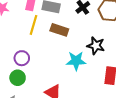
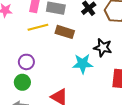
yellow line: (34, 25) -> (38, 27), turned 60

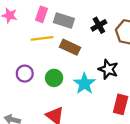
cyan star: (83, 64) -> (84, 84), turned 30
green circle: (22, 82) -> (54, 78), moved

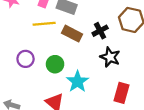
black cross: (99, 25) -> (100, 31), moved
cyan star: (84, 84) -> (78, 82), moved

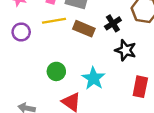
purple circle: (26, 59) -> (21, 32), moved
green circle: (55, 64) -> (56, 71), moved

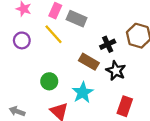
yellow line: (54, 21) -> (54, 34), turned 50
brown rectangle: (84, 29) -> (89, 62), moved

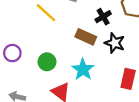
purple circle: (22, 40) -> (12, 53), moved

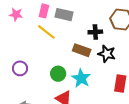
black cross: (103, 17) -> (95, 32), turned 32
green circle: (47, 62) -> (58, 74), moved

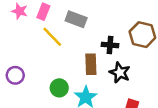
pink rectangle: (44, 11) -> (43, 12), moved
brown rectangle: (82, 50) -> (91, 64), turned 60

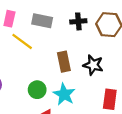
black cross: (110, 45) -> (78, 21), moved

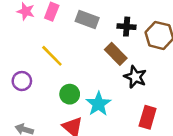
yellow line: (22, 41) -> (52, 56), moved
brown rectangle: (64, 62) -> (116, 54), moved, turned -42

